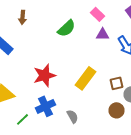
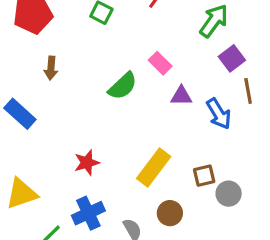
pink rectangle: (98, 14) -> (160, 63), moved
red star: (44, 75) -> (87, 163), size x0.7
brown circle: (116, 110) -> (170, 213), moved

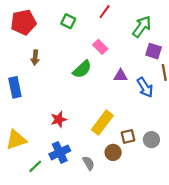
purple square: (232, 58) -> (154, 51), turned -35
pink rectangle: (160, 63) -> (100, 47), moved
blue rectangle: (20, 114) -> (15, 87), turned 36
brown square: (204, 176) -> (128, 136), moved

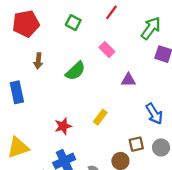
green semicircle: (82, 69) -> (75, 71), moved
blue arrow: (145, 87) -> (154, 114), moved
yellow rectangle: (102, 123) -> (100, 117), moved, size x0.6

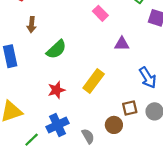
green semicircle: (75, 71) -> (56, 49), moved
yellow rectangle: (100, 117) -> (94, 81), size x1.5

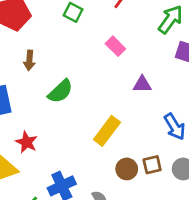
red star: (56, 90) -> (27, 142), moved, turned -30
brown circle: (114, 125) -> (127, 169), moved

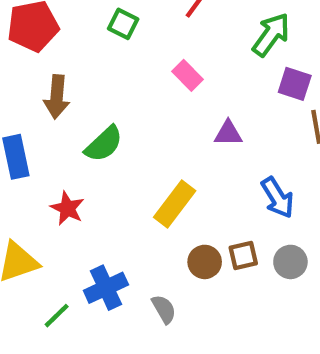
brown arrow: (29, 60) -> (57, 97), size x1.4
red star: (27, 142) -> (67, 208), moved

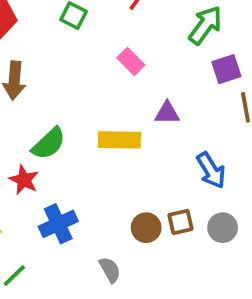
purple square: (295, 84) -> (226, 69), turned -36
green semicircle: (104, 144) -> (49, 144), moved
yellow rectangle: (175, 204) -> (119, 140), moved, turned 54
blue cross: (106, 288) -> (58, 224), moved

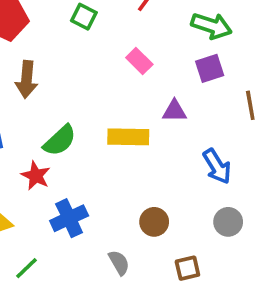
green arrow: (205, 25) -> (211, 26), turned 72
purple square: (226, 69) -> (210, 68), moved
brown square: (181, 222) -> (187, 268), moved

